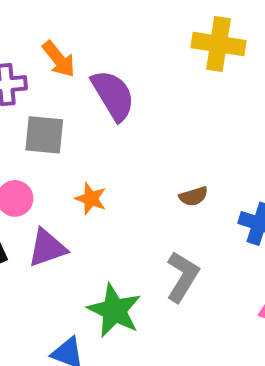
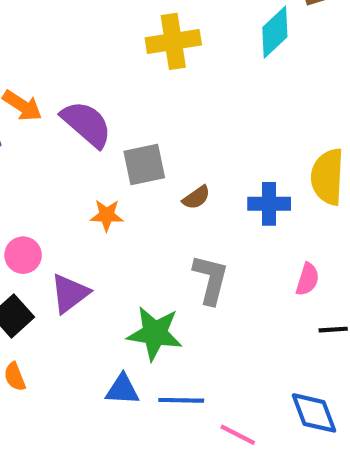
gray square: (44, 135) -> (144, 164), moved
orange star: (91, 199) -> (107, 215), moved

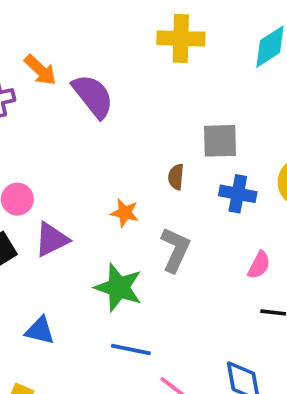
gray square: (144, 164) -> (220, 141), moved
brown semicircle: (196, 198) -> (176, 177), turned 120
orange star: (107, 215) -> (125, 213), moved
blue triangle: (122, 390) -> (40, 330), moved

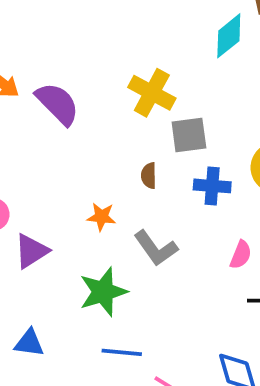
yellow cross: (181, 38) -> (152, 93), moved, turned 33
gray L-shape: (175, 250) -> (156, 248), turned 126
green star: (119, 287) -> (103, 292), turned -30

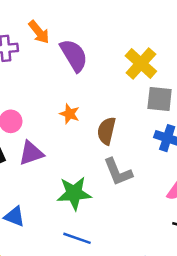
brown semicircle: (149, 176) -> (107, 131), moved, size x1.5
orange star: (101, 217) -> (70, 114), moved

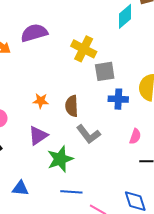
purple semicircle: (74, 55) -> (34, 33), moved, turned -60
purple triangle: (31, 153) -> (38, 136), moved

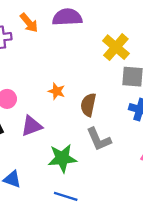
purple triangle: (38, 136) -> (32, 126), moved

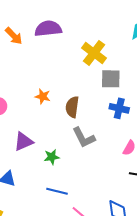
purple triangle: (32, 126) -> (23, 142), moved
green star: (62, 158) -> (52, 157), size x0.6

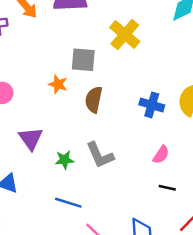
gray square: (111, 79) -> (83, 60), moved
gray L-shape: (84, 138) -> (100, 155), moved
purple triangle: (23, 142) -> (31, 139), turned -45

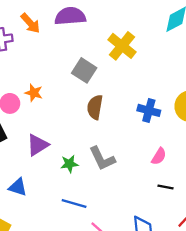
gray square: (83, 60) -> (84, 70), turned 30
orange star: (58, 84) -> (34, 93), moved
purple triangle: (31, 139) -> (37, 145), turned 35

